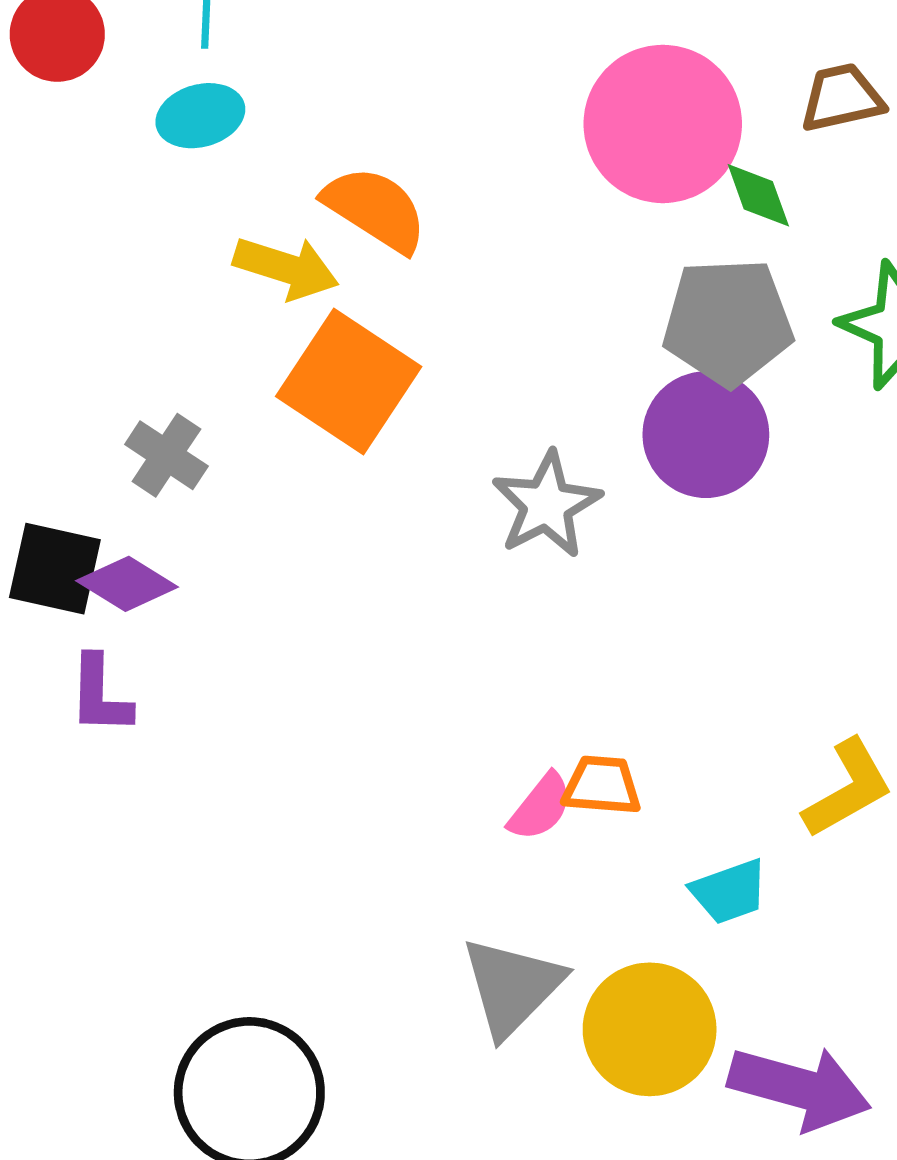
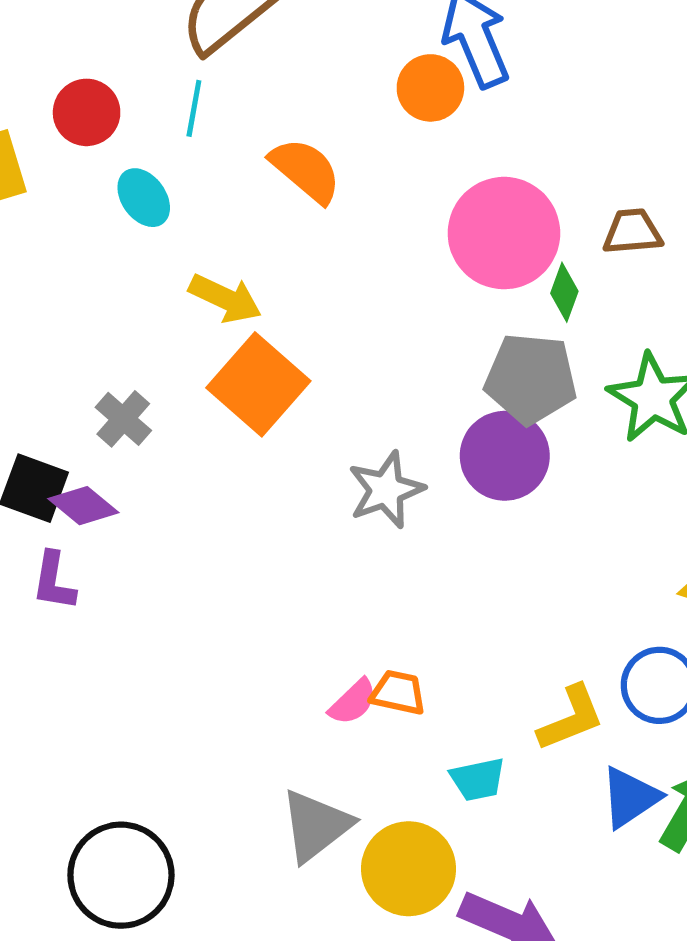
cyan ellipse: (200, 116) -> (144, 198), moved, turned 62
green diamond: (758, 195) -> (564, 292), turned 32
orange semicircle: (375, 209) -> (306, 170), moved

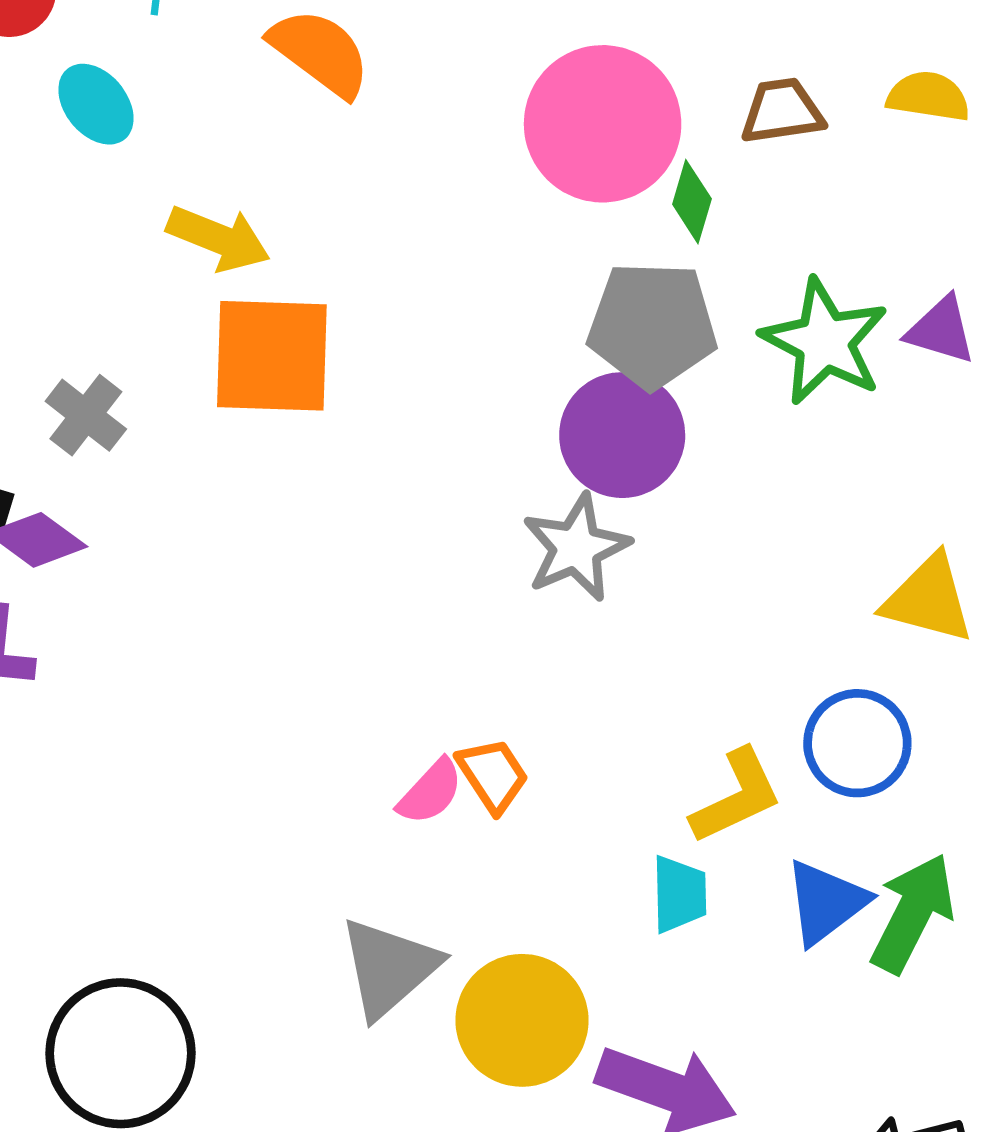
orange square: (258, 384) -> (272, 356), turned -36
gray star: (386, 490) -> (576, 548), moved
orange trapezoid: (398, 693) -> (493, 775), turned 48
cyan trapezoid: (478, 779) -> (679, 894), moved, turned -76

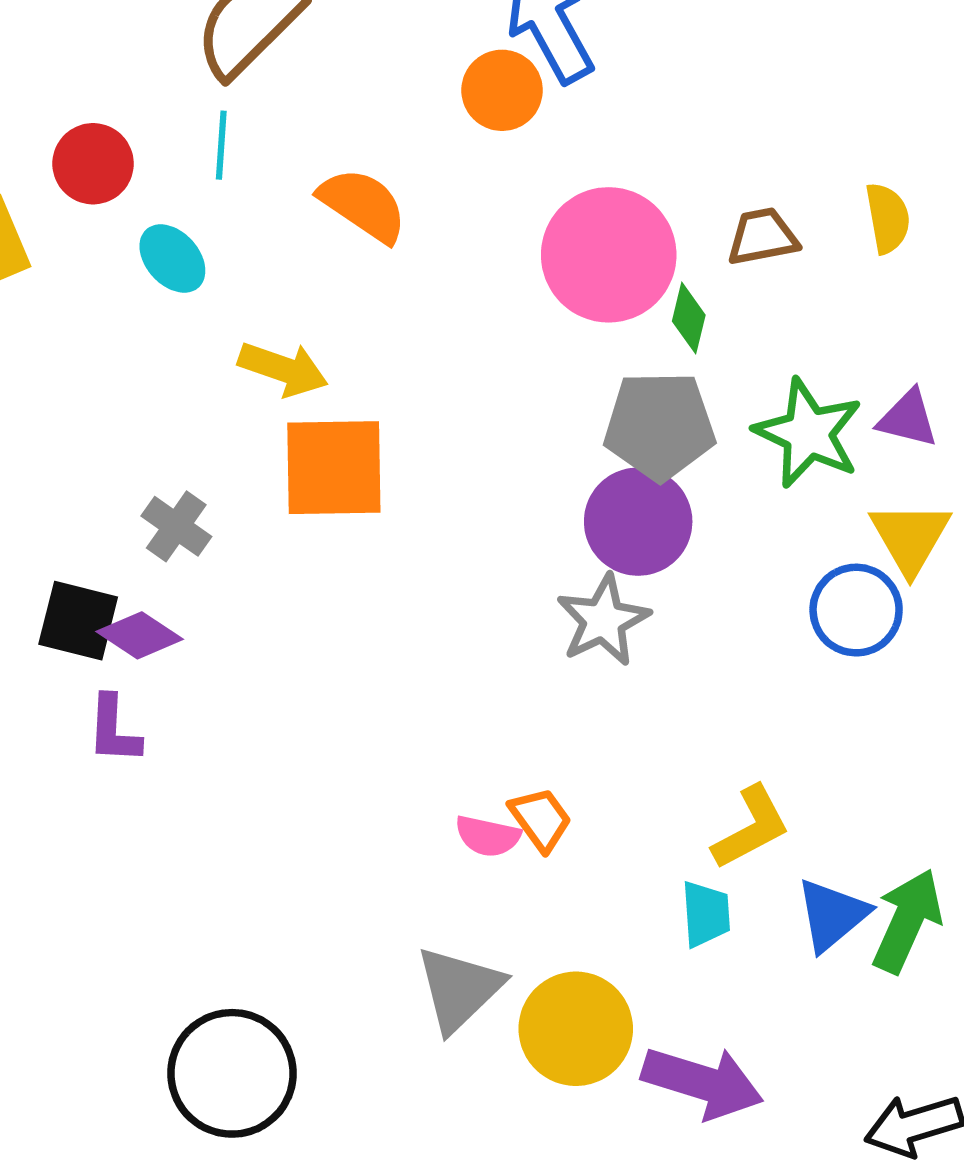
yellow semicircle: (928, 96) -> (888, 218), turned 74
yellow triangle: (928, 599) -> (910, 537), moved, turned 48
blue circle: (857, 743) -> (856, 610), moved
pink semicircle: (430, 792) -> (488, 836), turned 62

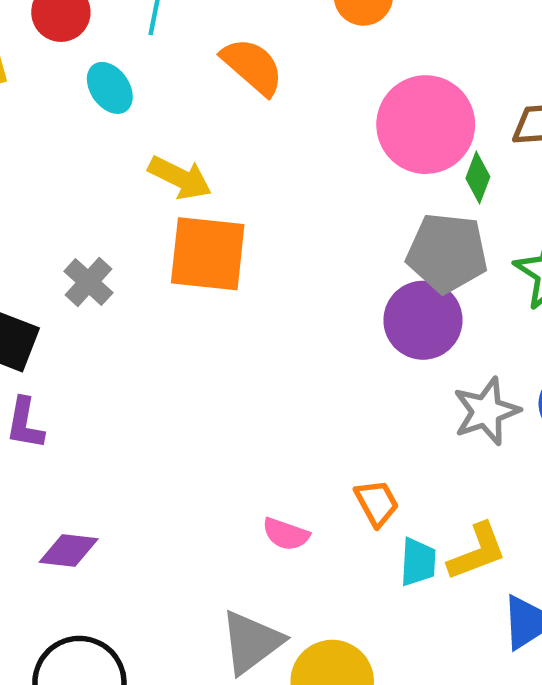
gray star: (603, 620) -> (486, 411), moved
purple diamond: (140, 635) -> (69, 550), moved, turned -34
orange trapezoid: (541, 819) -> (377, 503), moved
cyan trapezoid: (706, 914) -> (418, 562), moved

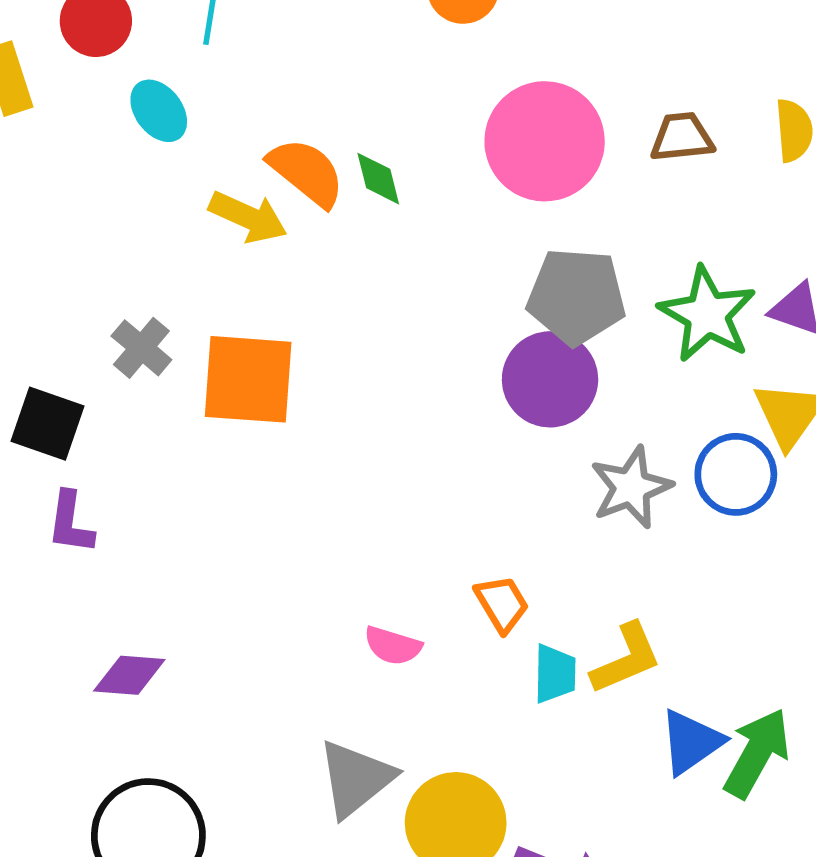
orange semicircle: (252, 66) -> (306, 172), moved
green diamond: (478, 178) -> (378, 179), moved, turned -33
orange square: (208, 254) -> (248, 379), moved

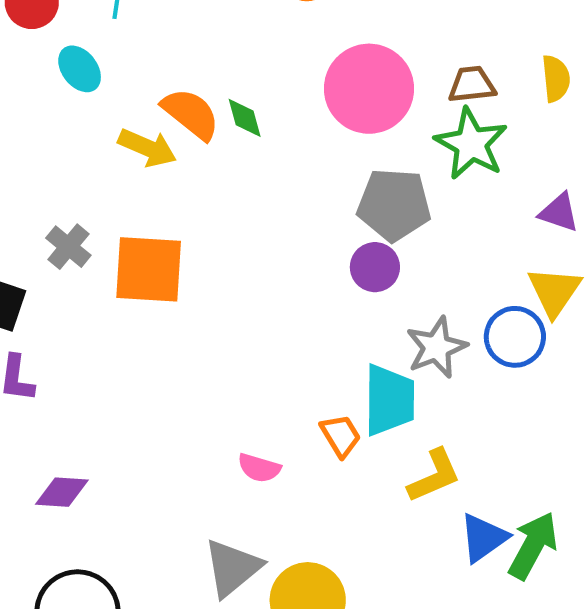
green star: (707, 314) -> (471, 144), moved
purple circle: (550, 379) -> (375, 267), size x0.7
cyan trapezoid: (555, 674) -> (389, 400), moved, size x1.6

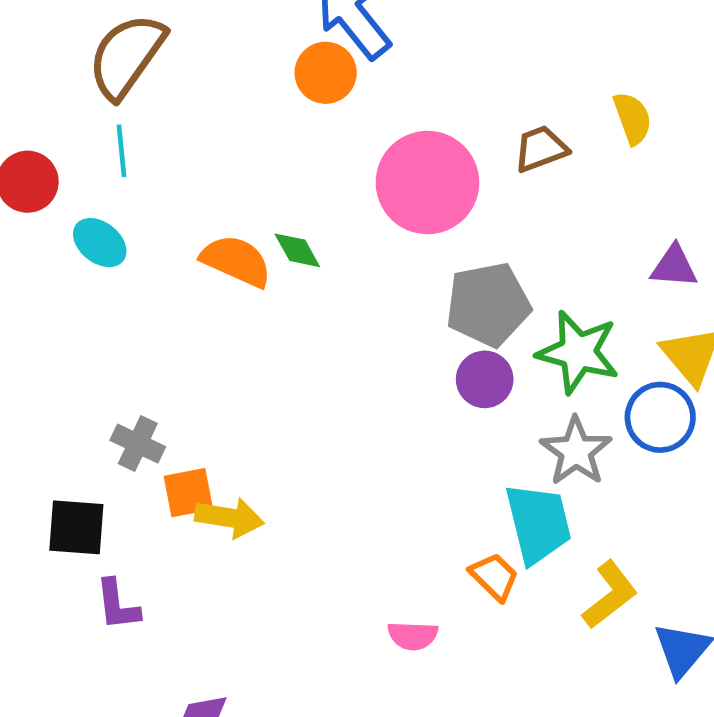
green star: (471, 144) -> (578, 352), moved
yellow arrow: (147, 148) -> (229, 518), moved
orange square: (149, 269) -> (188, 493), moved, size x0.6

